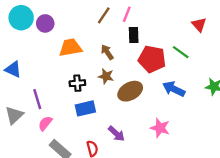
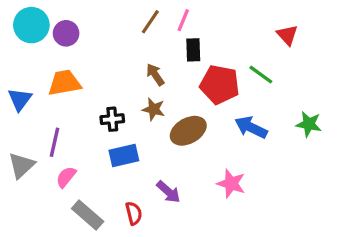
orange trapezoid: (70, 48) -> (64, 83), moved
blue triangle: (13, 69) -> (20, 99), turned 42
purple line: (37, 99) -> (54, 142), turned 30

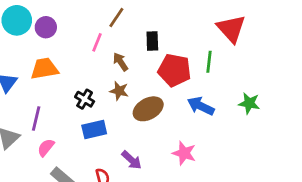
pink line: (183, 20) -> (97, 42), moved
red triangle: (287, 35) -> (231, 29), size x1.6
green line: (261, 75) -> (209, 62), turned 60
black cross: (112, 119) -> (85, 99), turned 36

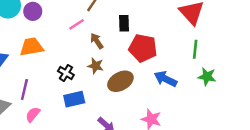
pink line: (97, 42) -> (77, 24), turned 35
green line: (209, 62) -> (195, 49), moved

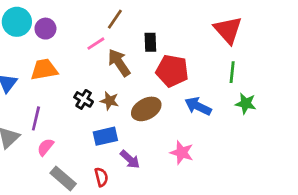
brown arrow: (97, 41) -> (119, 63), size x1.5
brown star: (96, 66) -> (109, 101), moved
blue rectangle: (74, 99) -> (105, 136), moved

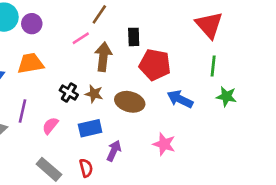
brown arrow: (119, 63) -> (103, 57), turned 40
brown ellipse: (146, 109) -> (130, 102), turned 44
pink semicircle: (45, 147) -> (50, 126), moved
purple arrow: (130, 159) -> (114, 151), turned -108

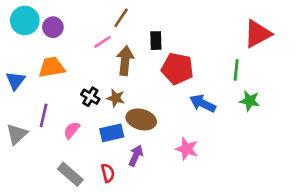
red triangle: (209, 25) -> (258, 34), moved, turned 44
brown ellipse: (130, 102) -> (141, 119), moved

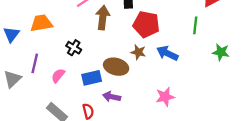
brown star: (116, 98) -> (138, 52), moved
green star: (250, 101) -> (221, 52), moved
pink star: (187, 149) -> (165, 97), moved, turned -30
purple arrow: (136, 156) -> (112, 97), turned -102

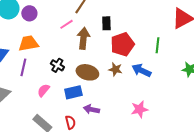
red pentagon: (146, 24) -> (122, 44), turned -30
green line: (195, 25) -> (157, 45), moved
purple line: (35, 63) -> (23, 67), moved
brown ellipse: (116, 67) -> (87, 72), moved

